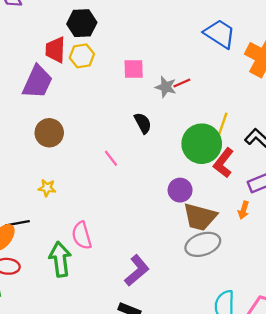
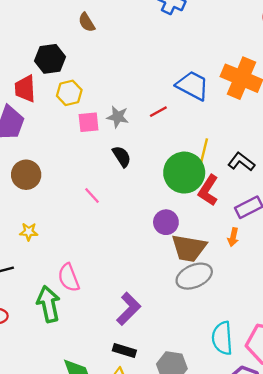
blue trapezoid: (220, 34) -> (193, 86), moved
yellow hexagon: (82, 56) -> (69, 93), moved
pink square: (134, 69) -> (89, 122), moved
gray star: (166, 87) -> (118, 117), moved

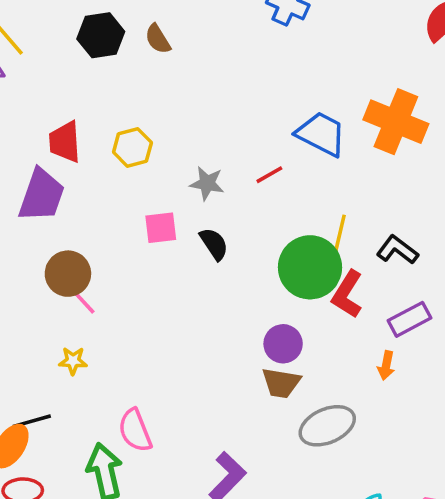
black hexagon: (50, 59) -> (101, 35), moved
pink square: (89, 122) -> (161, 228), moved
pink line: (92, 195) -> (84, 302), moved
brown trapezoid: (189, 248) -> (281, 383), moved, size x0.7

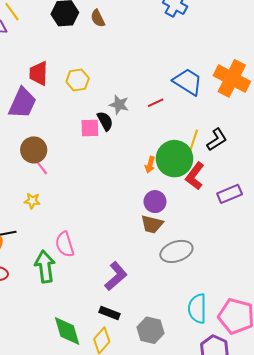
black semicircle: (214, 244) -> (105, 121), moved
black L-shape: (397, 250) -> (217, 140), moved, turned 105
orange arrow: (386, 365) -> (150, 165), moved

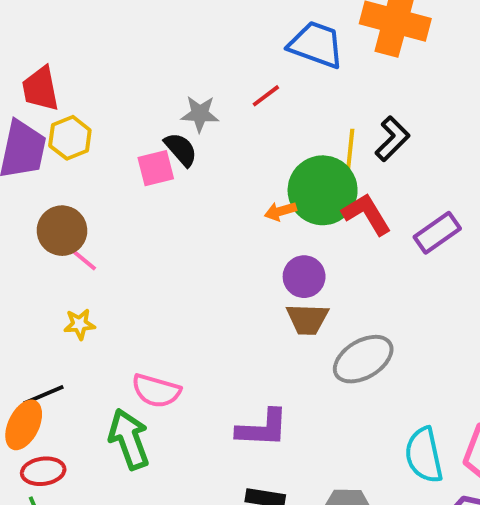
yellow hexagon: (78, 80) -> (70, 138), moved
orange arrow: (150, 165) -> (280, 211), turned 70
red L-shape: (195, 176) -> (367, 214), turned 124
pink semicircle: (65, 244) -> (156, 391), turned -45
purple L-shape: (116, 276) -> (262, 428), turned 56

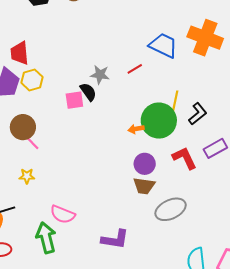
black L-shape: (392, 139) -> (198, 114), moved
red L-shape: (367, 214) -> (185, 158), moved

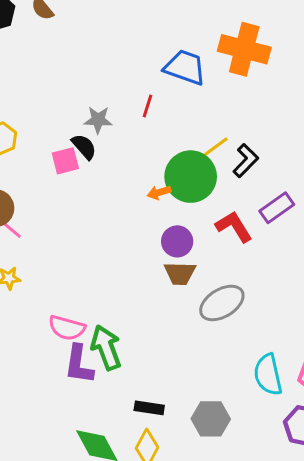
red line: (135, 69) -> (148, 106), turned -35
yellow line: (174, 104) -> (211, 150), turned 48
green arrow: (46, 238) -> (106, 348), moved
purple L-shape: (115, 239) -> (79, 364), moved, turned 96

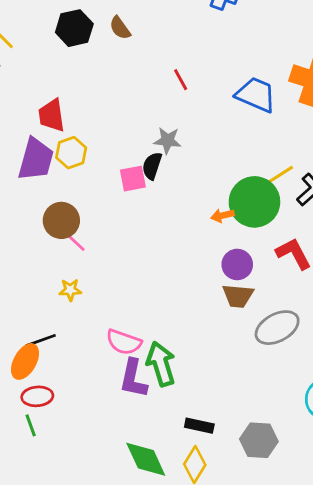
red line: (148, 106) -> (181, 80), moved, turned -50
black semicircle: (84, 147) -> (152, 166), turned -124

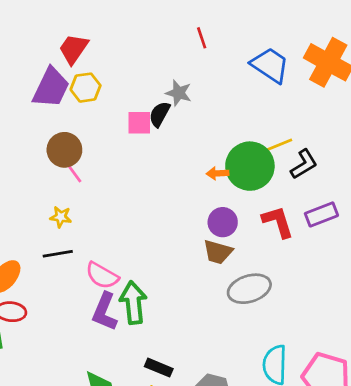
red trapezoid: (52, 115) -> (74, 49), turned 32
black line: (41, 340) -> (58, 254), moved

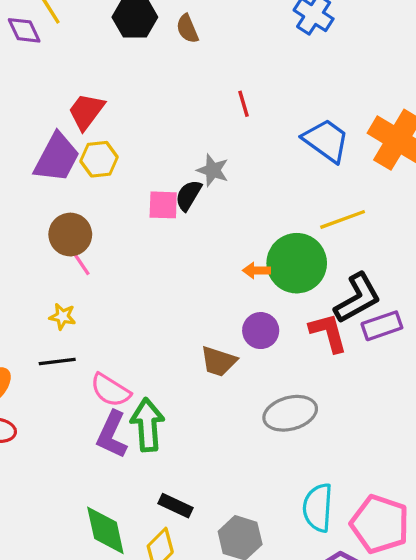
yellow line: (274, 147) -> (343, 219), moved
black L-shape: (304, 164) -> (357, 298), moved, size x1.4
brown trapezoid: (218, 252) -> (218, 361), moved

